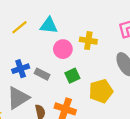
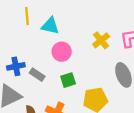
yellow line: (19, 27) -> (27, 16), moved, turned -63
yellow cross: (88, 41) -> (101, 40), moved, turned 35

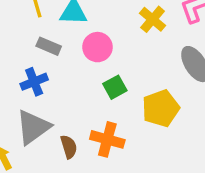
gray rectangle: (37, 75) -> (49, 46), moved

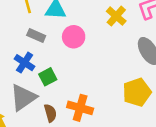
blue cross: (34, 82) -> (25, 63), turned -36
green square: (115, 87) -> (48, 77), moved
yellow pentagon: (161, 108) -> (137, 92), moved

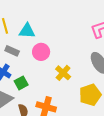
yellow cross: (116, 16) -> (63, 73), moved

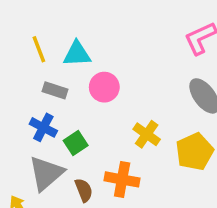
yellow cross: (63, 73) -> (147, 134), moved

